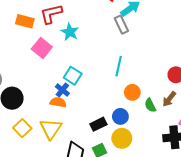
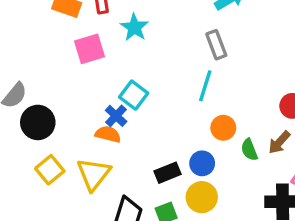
gray rectangle: (121, 25) -> (216, 45), moved
pink square: (42, 48) -> (90, 49), turned 30

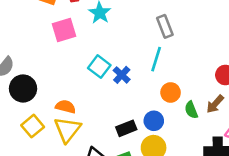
blue cross: (116, 116) -> (122, 75), moved
orange semicircle: (108, 134) -> (66, 107), moved

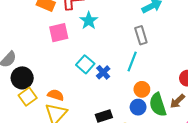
green semicircle: (191, 110) -> (158, 105), size x1.6
blue circle: (154, 121) -> (138, 107), moved
yellow square: (33, 126) -> (28, 97), moved

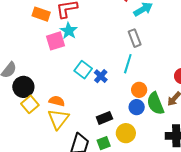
cyan star: (89, 21) -> (69, 31), moved

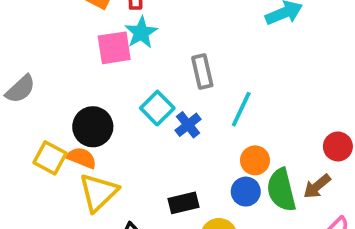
gray rectangle: (135, 38) -> (202, 72), moved
black circle: (23, 87) -> (93, 127), moved
orange semicircle: (57, 101) -> (82, 158), moved
yellow square: (30, 104) -> (50, 158), turned -30

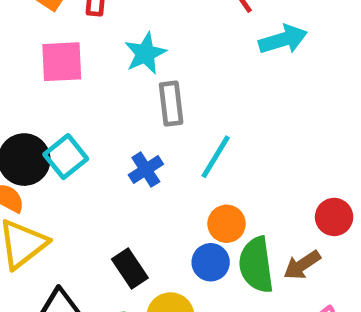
cyan star: (141, 33) -> (145, 53), moved
cyan square: (157, 108) -> (66, 157), moved
black rectangle: (184, 203) -> (130, 269), turned 64

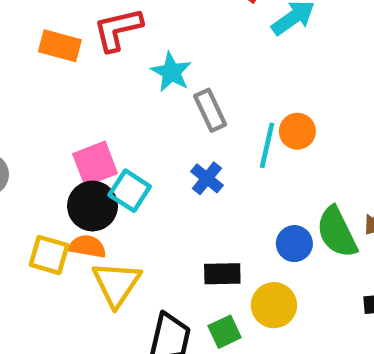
pink square: (62, 62) -> (95, 164), moved
orange circle: (227, 224) -> (297, 131), moved
black rectangle: (130, 269) -> (222, 274), turned -39

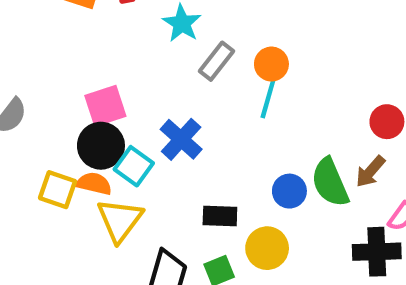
gray rectangle: (210, 110) -> (216, 61), turned 60
orange circle: (297, 131) -> (271, 64), moved
blue cross: (207, 178) -> (181, 139), moved, size x1.4
cyan square: (130, 191) -> (134, 166), moved

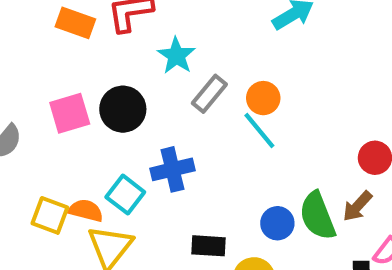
cyan line: (268, 97) -> (259, 130), turned -57
pink square: (105, 106) -> (70, 113), moved
blue cross: (181, 139) -> (173, 169), turned 33
black circle: (101, 146) -> (123, 109), moved

